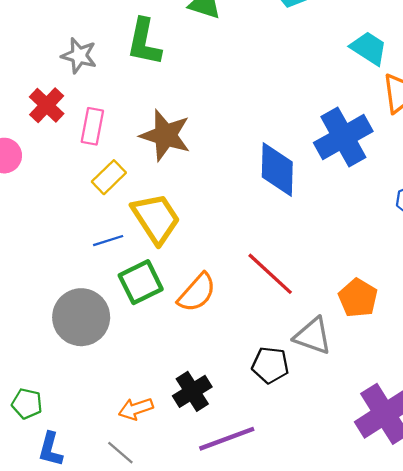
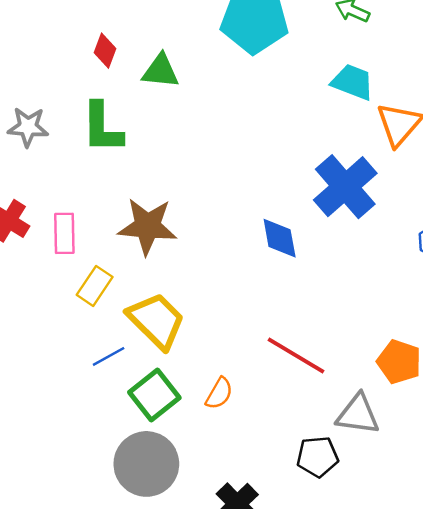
gray star: (79, 56) -> (28, 127), moved
blue diamond: (277, 170) -> (280, 238), size x0.7
orange semicircle: (197, 293) -> (219, 393), size x0.7
gray circle: (81, 317) -> (146, 464), moved

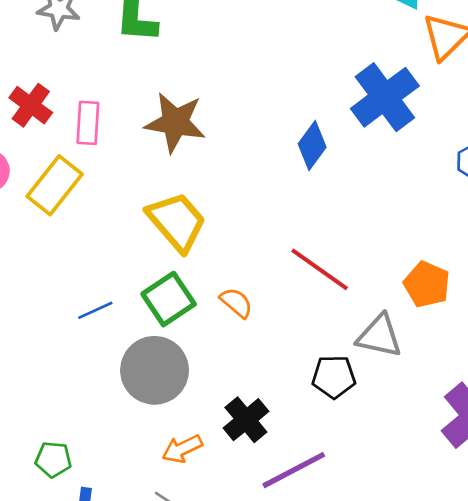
blue diamond: (280, 238) -> (312, 146), turned 42
yellow rectangle: (95, 286) -> (55, 185), moved, size x1.4
blue line: (109, 356) -> (95, 310), moved
orange semicircle: (219, 393) -> (236, 303), turned -84

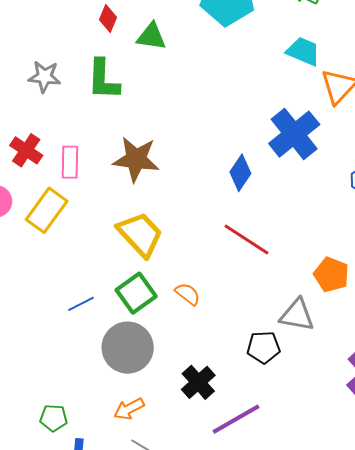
red line: (320, 269) -> (246, 240), moved
orange arrow: (182, 449) -> (129, 409), moved

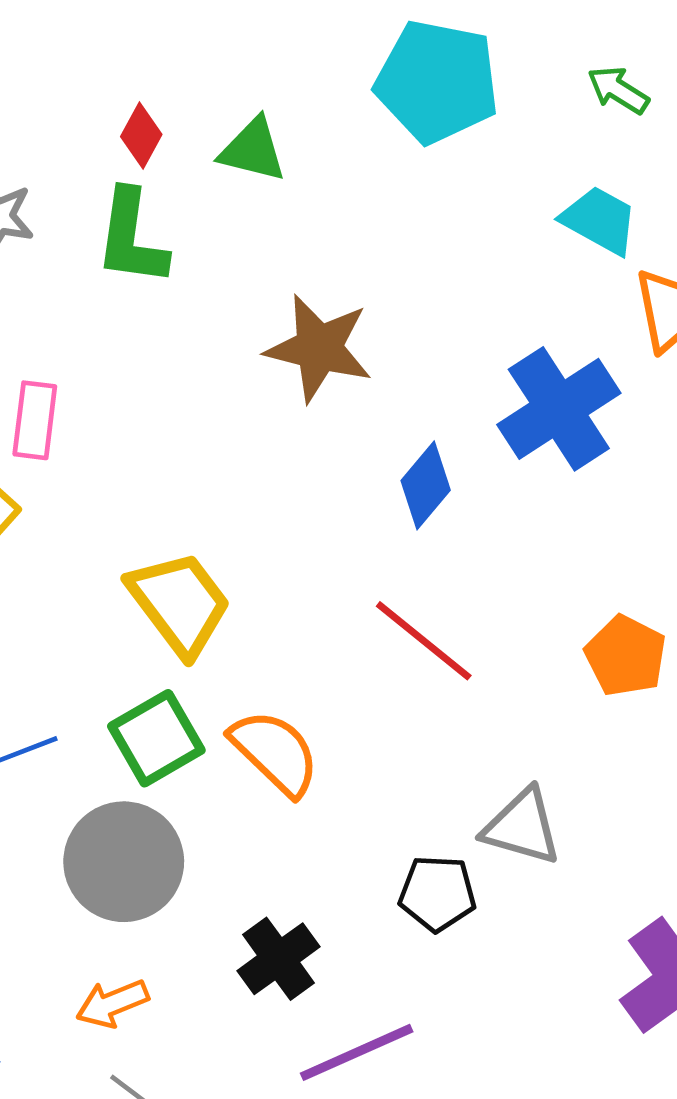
red diamond: (108, 19) -> (141, 136), moved
brown star: (136, 159) -> (319, 348), moved
orange pentagon: (331, 275) -> (626, 656), moved
orange semicircle: (188, 294) -> (275, 752), size x1.6

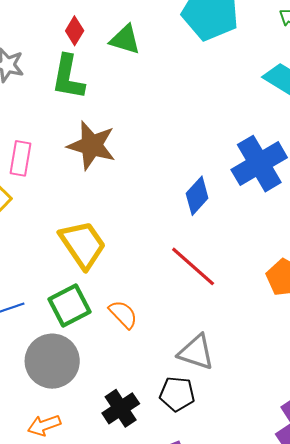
brown star: (319, 348) -> (92, 145), moved
orange semicircle: (275, 752) -> (123, 314), size x0.7
gray triangle: (522, 827) -> (196, 352), moved
black pentagon: (437, 893) -> (177, 394), moved

